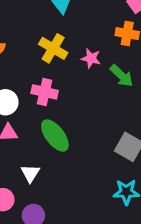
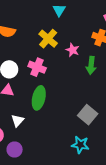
green arrow: (122, 76) -> (91, 65), turned 42
green ellipse: (55, 136) -> (39, 98), turned 40

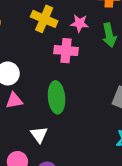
pink cross: (37, 67) -> (66, 51), moved

